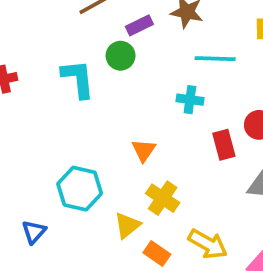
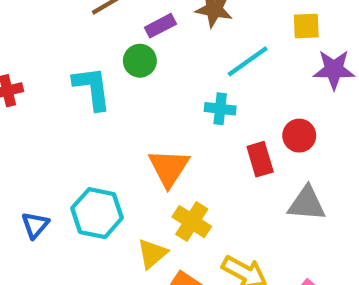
cyan line: (215, 59) -> (248, 61), turned -36
orange triangle: (144, 150) -> (169, 168), size x1.5
blue triangle: (34, 232) -> (35, 225), moved

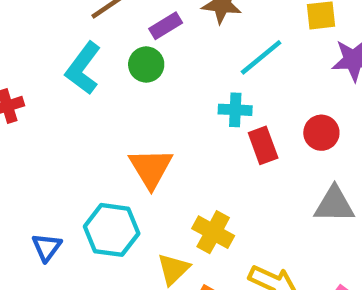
cyan L-shape: (92, 88) -> (83, 68), moved, turned -132
red rectangle: (260, 159) -> (263, 145), moved
orange triangle: (169, 168) -> (151, 168), moved

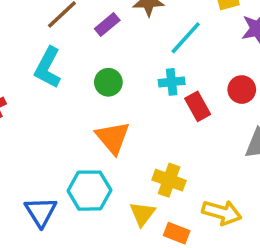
green circle: (146, 65) -> (108, 82), moved
blue triangle: (47, 247) -> (41, 212), size x1.4

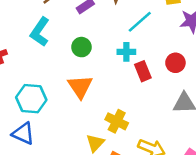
cyan hexagon: (89, 191) -> (31, 99), moved
blue triangle: (41, 212) -> (23, 134), turned -40

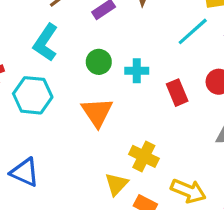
cyan line: (140, 22) -> (193, 31), moved
cyan cross: (126, 52) -> (137, 71), moved
cyan hexagon: (31, 99) -> (33, 95), moved

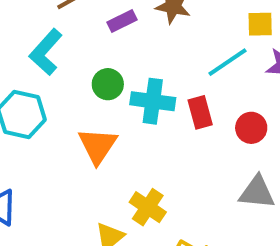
cyan cross: (137, 71) -> (153, 101), size x1.5
red rectangle: (177, 93) -> (200, 112), moved

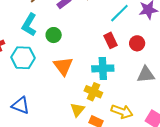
green circle: (108, 84) -> (54, 35), moved
cyan cross: (153, 101) -> (103, 68), moved

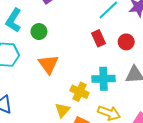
cyan cross: (103, 68) -> (104, 79), moved

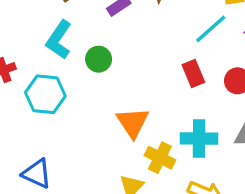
orange triangle: (48, 64) -> (133, 122), moved

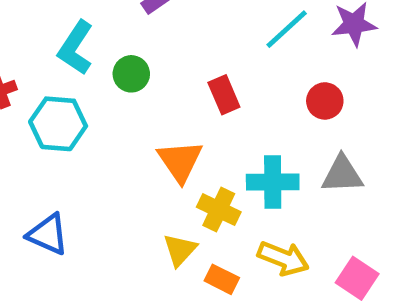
red rectangle: (193, 73) -> (224, 95), moved

